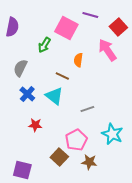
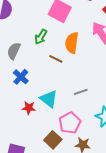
green arrow: (44, 45) -> (41, 37), moved
orange semicircle: (78, 60) -> (72, 43), size x1.5
cyan triangle: (54, 96) -> (49, 99), moved

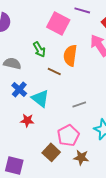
green arrow: (41, 37) -> (39, 49), turned -63
gray semicircle: (14, 51) -> (12, 63), turned 78
cyan triangle: (49, 99) -> (40, 98), moved

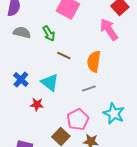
orange semicircle: (70, 55) -> (94, 62), moved
gray semicircle: (12, 63) -> (22, 32), moved
blue cross: (19, 89) -> (21, 80), moved

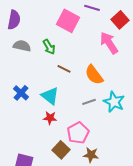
orange semicircle: (94, 62) -> (94, 75), turned -45
red star: (37, 104) -> (50, 118), moved
cyan star: (114, 114) -> (114, 102), moved

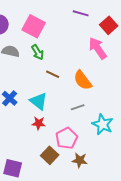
pink square: (68, 21) -> (34, 26), moved
cyan star: (114, 102) -> (103, 124), moved

